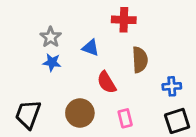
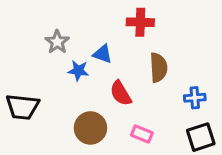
blue star: (52, 62) -> (78, 71), moved
black trapezoid: (28, 114) -> (22, 107), moved, turned -104
pink rectangle: (125, 118) -> (142, 134), turned -54

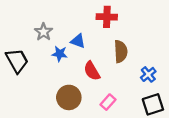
blue cross: (195, 98) -> (148, 74), turned -35
black trapezoid: (22, 107) -> (17, 61), moved, turned -125
pink rectangle: (142, 134) -> (108, 102), turned -70

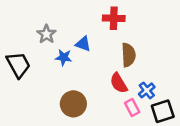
red semicircle: (92, 71) -> (119, 83), moved
blue cross: (148, 74) -> (147, 90), moved
pink rectangle: (108, 102) -> (132, 108), moved, turned -70

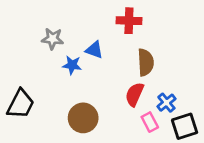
gray star: (46, 34) -> (53, 39), turned -30
black trapezoid: (18, 65) -> (21, 104), moved, turned 56
red semicircle: (119, 83) -> (135, 94), turned 55

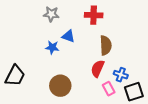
gray star: (53, 39) -> (51, 14), moved
blue cross: (166, 103) -> (121, 75), turned -32

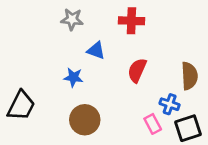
brown semicircle: (106, 45) -> (189, 76), moved
blue star: (52, 47) -> (73, 77), moved
red semicircle: (98, 69) -> (137, 70), moved

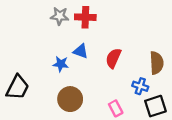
red cross: (131, 21) -> (85, 17), moved
blue triangle: (96, 50) -> (81, 51), moved
pink rectangle: (153, 124) -> (116, 108), moved

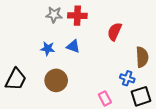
red semicircle: (113, 58) -> (114, 32), moved
blue star: (61, 64) -> (48, 49), moved
brown circle: (70, 99) -> (56, 80), moved

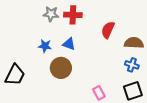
brown semicircle: (142, 57) -> (134, 43), moved, turned -84
blue cross: (127, 78) -> (132, 65), moved
brown circle: (56, 80) -> (61, 68), moved

